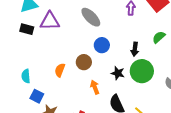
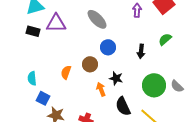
green circle: (142, 71) -> (154, 85), moved
black star: (118, 73) -> (116, 78), moved

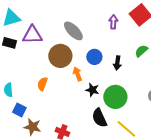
blue circle: (108, 47) -> (94, 57), moved
brown circle: (90, 64) -> (60, 56), moved, size x1.5
green circle: (154, 85) -> (115, 97), moved
orange arrow: (101, 89) -> (77, 74), moved

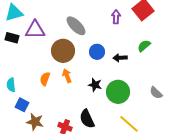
black arrow: (117, 63) -> (120, 58), turned 80
orange arrow: (77, 74) -> (67, 76), moved
black semicircle: (99, 118) -> (87, 119), moved

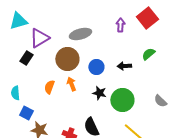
gray ellipse: (76, 26) -> (80, 34), turned -60
purple triangle: (35, 30) -> (39, 38), turned -30
black rectangle: (12, 38) -> (26, 58), moved, turned -72
blue circle: (97, 52) -> (96, 67), moved

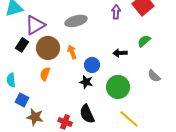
brown circle: (67, 59) -> (48, 48), moved
blue circle: (96, 67) -> (92, 65), moved
orange arrow: (71, 84) -> (72, 52), moved
black star: (99, 93) -> (86, 82), moved
gray semicircle: (160, 101) -> (154, 76), moved

